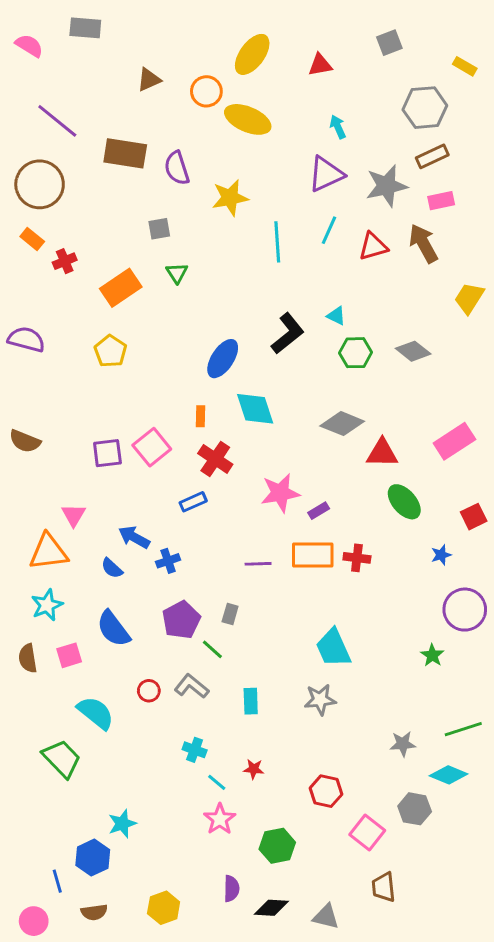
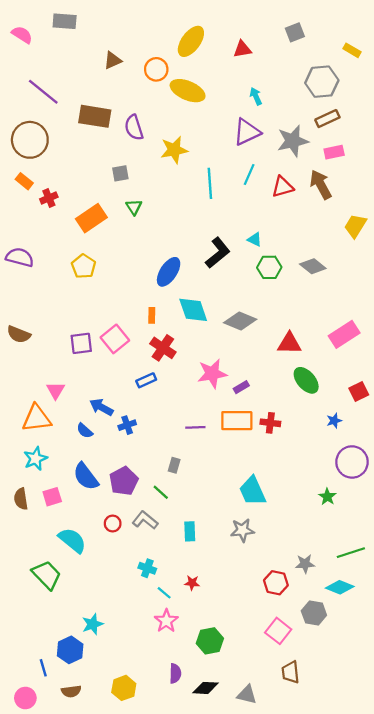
gray diamond: (342, 424) -> (240, 321), moved
purple pentagon: (181, 620) -> (124, 481), moved
red hexagon: (326, 791) -> (276, 583), moved

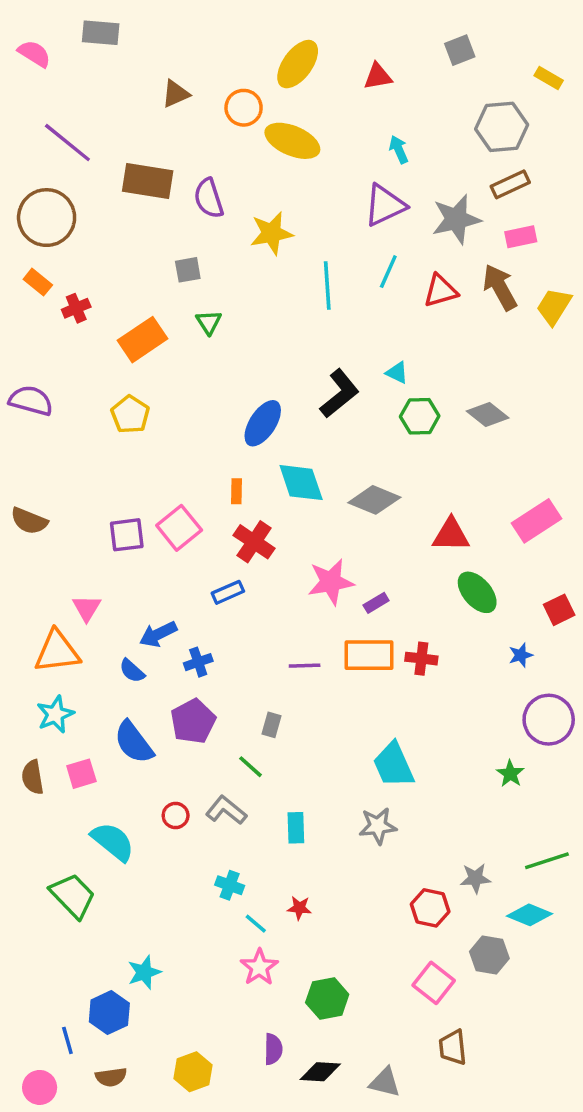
yellow trapezoid: (355, 226) -> (554, 306), moved
blue arrow: (101, 407) -> (158, 634), turned -55
purple pentagon: (124, 481) -> (193, 721), moved

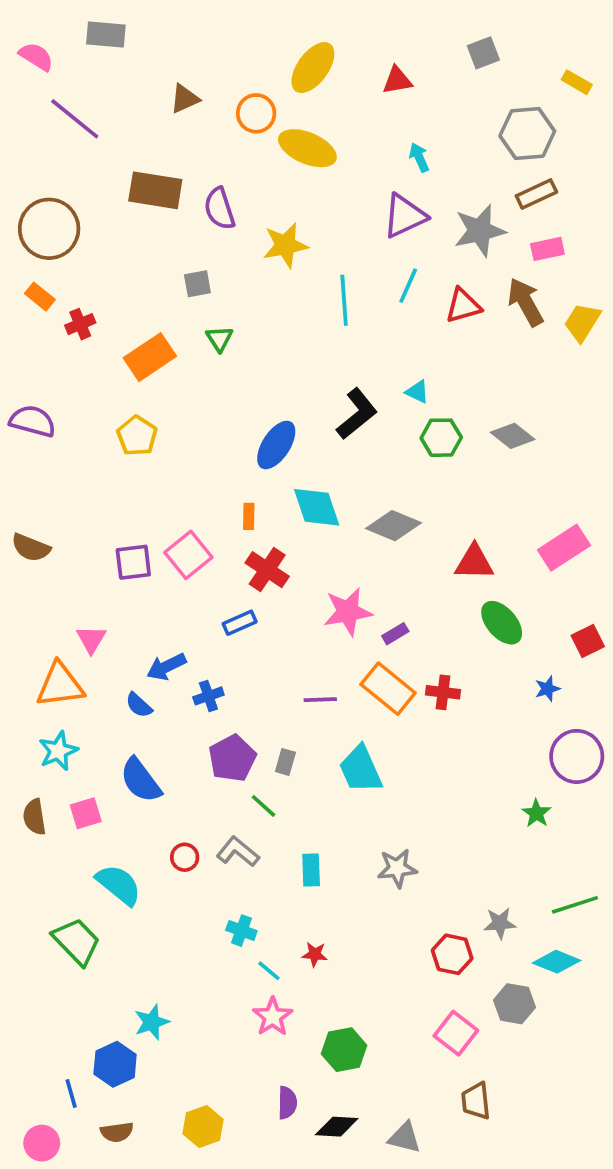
purple line: (67, 143) -> (75, 119), moved
orange rectangle: (369, 655) -> (388, 689), turned 39
purple pentagon: (193, 721) -> (232, 758), moved
cyan trapezoid: (393, 765) -> (361, 769), moved

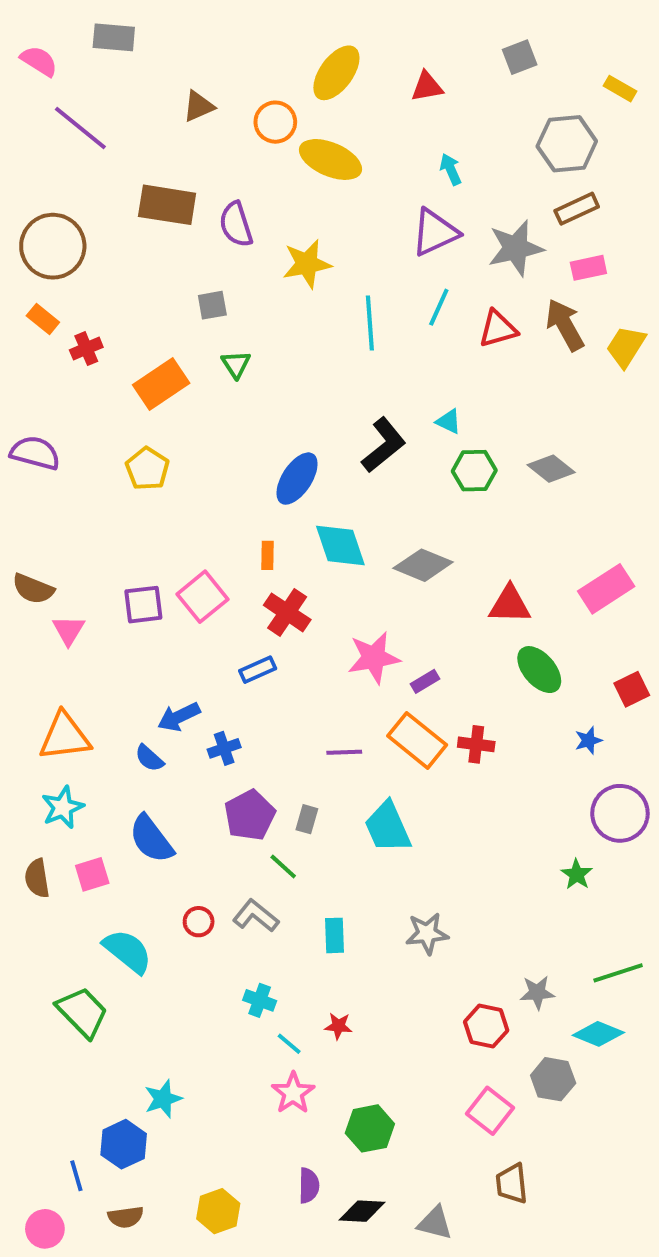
pink triangle: (91, 639) -> (69, 630), moved

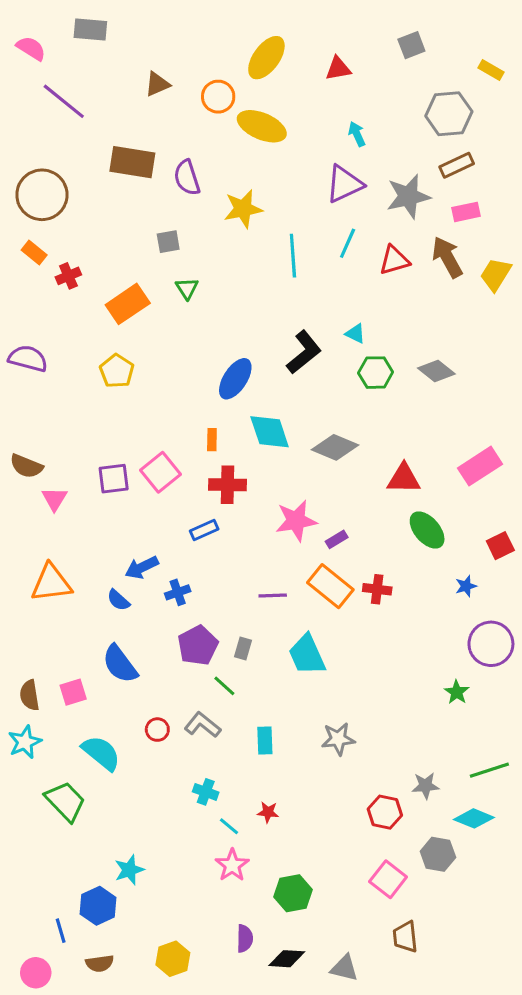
red cross: (287, 612) -> (227, 485), turned -33
cyan star: (63, 807) -> (25, 742), moved

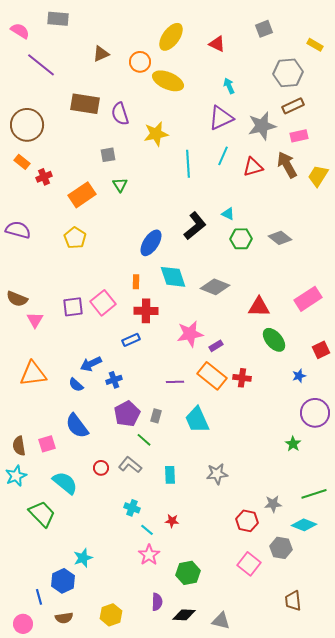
red triangle: (338, 69) -> (217, 44), turned 36
brown trapezoid: (405, 937) -> (293, 601), moved

